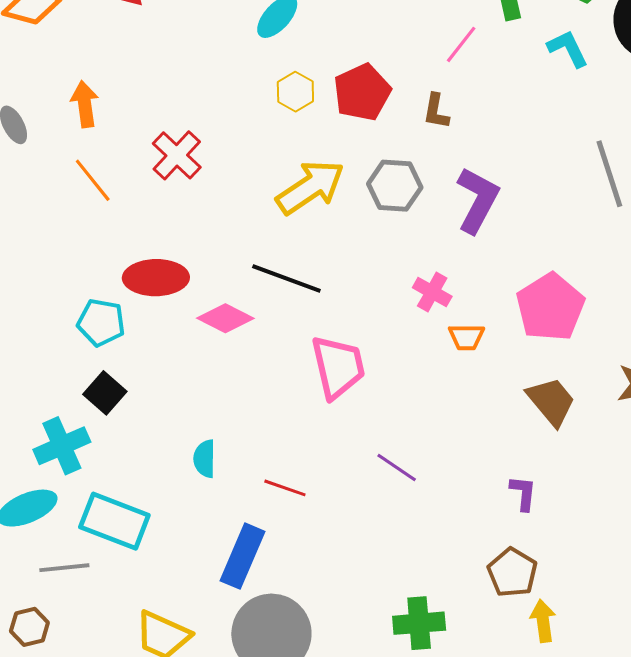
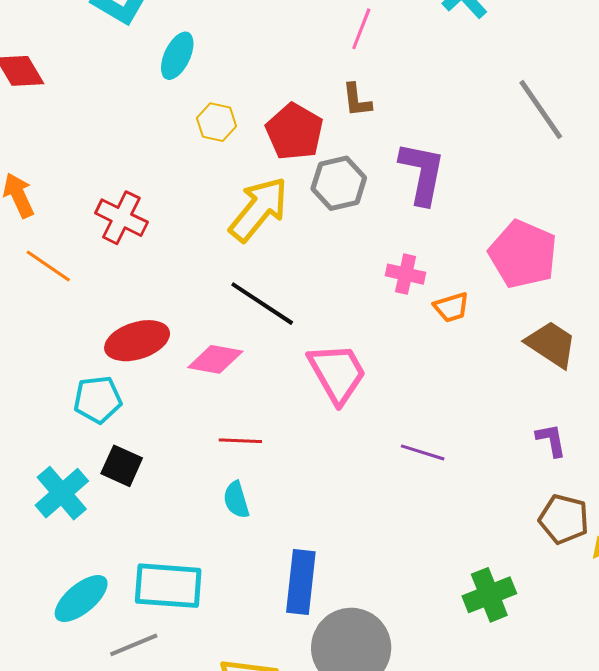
red pentagon: (362, 92) -> (294, 132), moved
black line: (286, 279) -> (262, 304), turned 30
cyan cross: (62, 446) -> (62, 493), moved
red line: (285, 488) -> (240, 441), moved

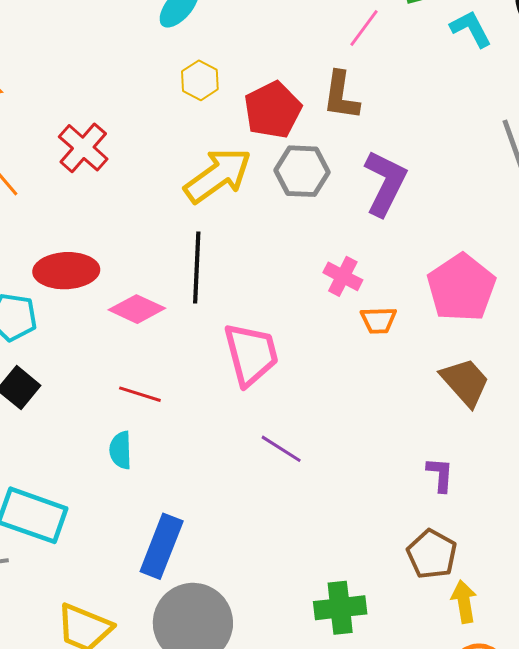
brown L-shape: (357, 100) -> (341, 96), size x1.4
black line: (262, 304) -> (197, 267), turned 44
purple line: (423, 452) -> (281, 449), moved

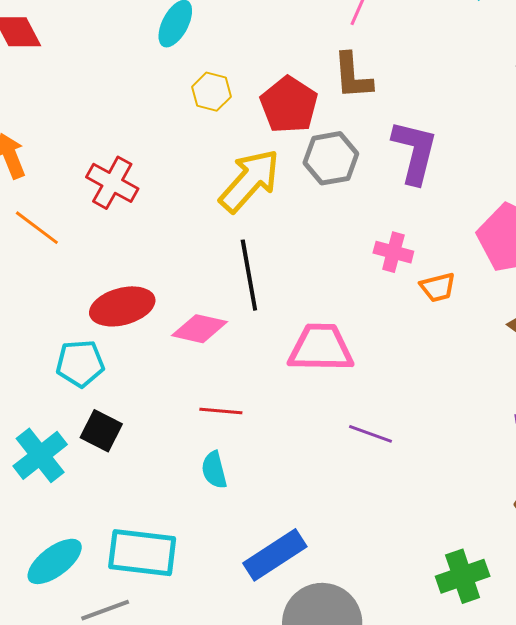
pink trapezoid: (251, 354) -> (321, 348), turned -62
blue rectangle: (162, 546) -> (275, 555), turned 48

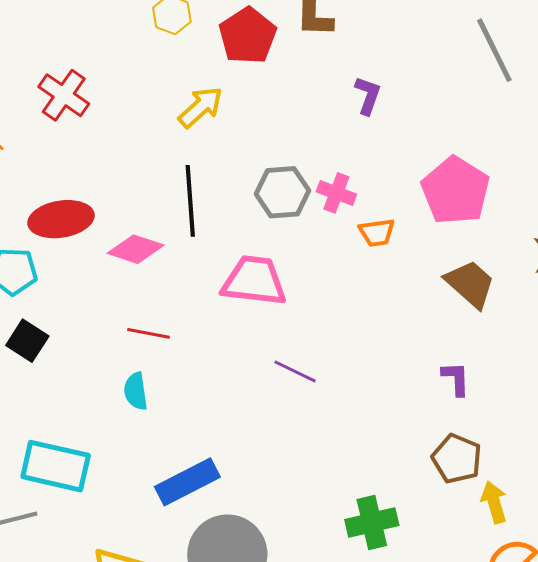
purple L-shape: (415, 152) -> (368, 95), size x0.6
gray hexagon: (331, 158) -> (282, 192), moved
yellow arrow: (250, 181) -> (201, 107), size x0.7

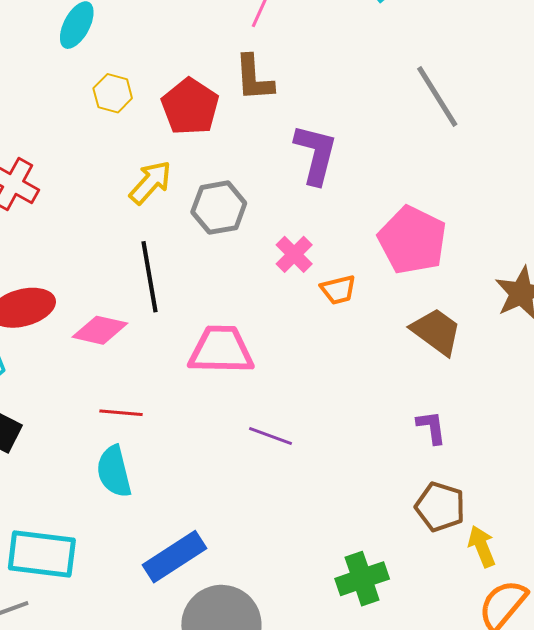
purple L-shape: (368, 95) -> (316, 154), size x1.6
gray hexagon: (282, 192) -> (219, 208), moved
pink cross: (336, 193) -> (294, 254), turned 30
cyan semicircle: (136, 391) -> (114, 472), size x1.4

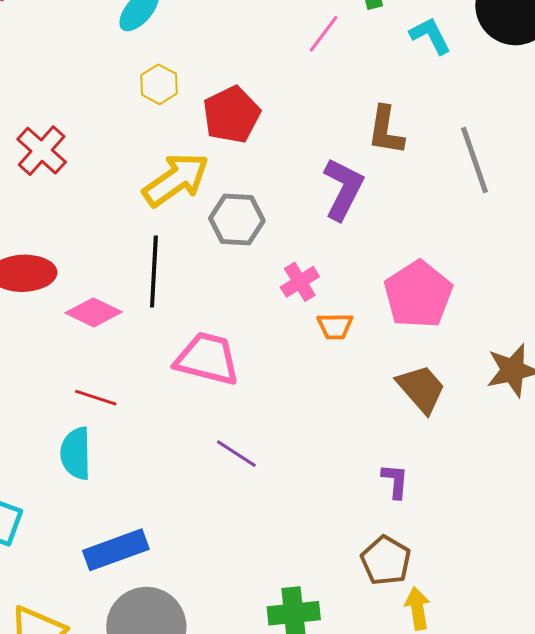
brown L-shape: (254, 78) -> (386, 130), moved
yellow arrow: (150, 182) -> (176, 180), size x1.4

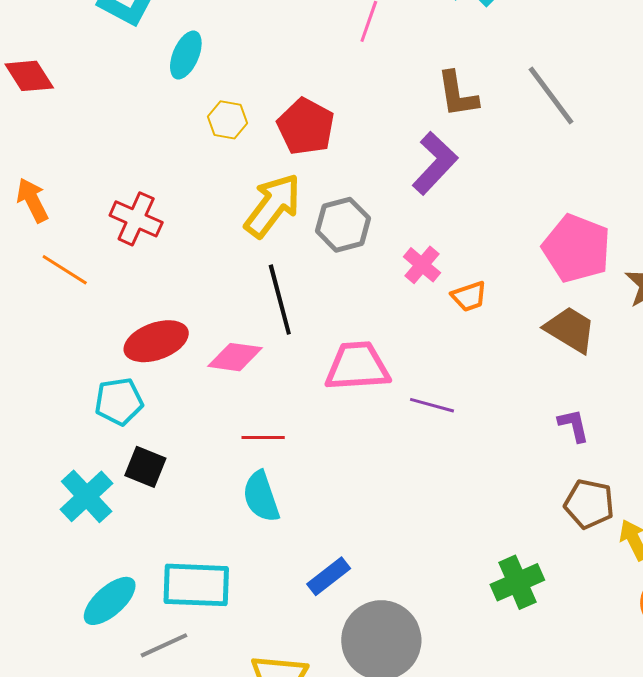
purple L-shape: (343, 189) -> (435, 163), turned 34
pink pentagon: (418, 294) -> (576, 248), moved
purple line: (236, 454) -> (432, 405), moved
blue rectangle: (116, 550) -> (329, 576), size x0.7

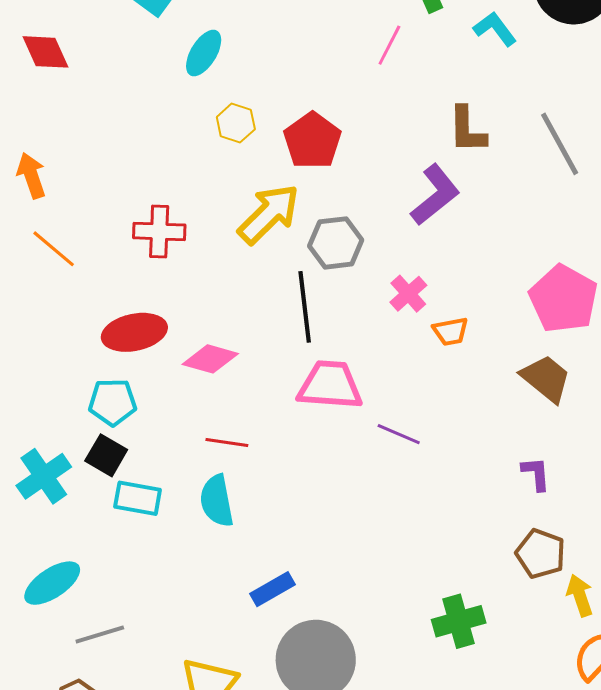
red cross: (136, 219) -> (159, 231), moved, turned -30
black line: (280, 300) -> (305, 307), moved
cyan pentagon: (119, 401) -> (113, 402), moved
cyan rectangle: (196, 585) -> (138, 498), moved, size x0.7

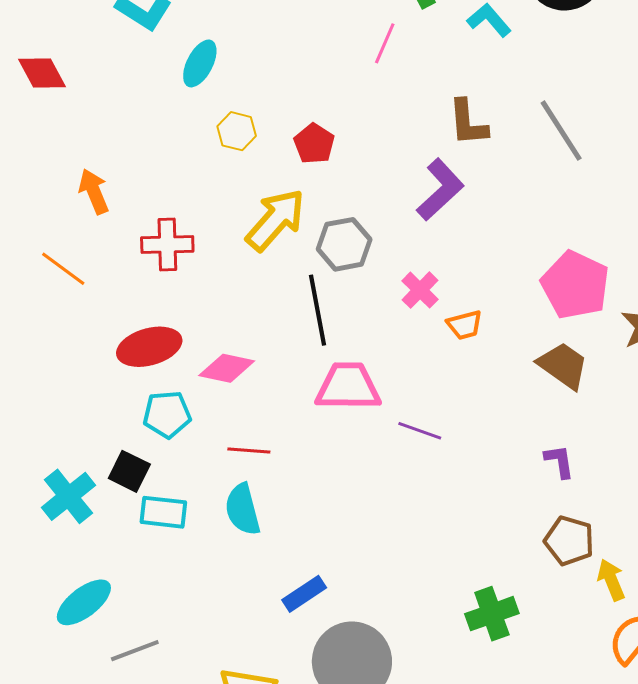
red pentagon: (312, 141) -> (314, 144), size x0.7
orange arrow: (31, 175) -> (94, 191), moved
cyan pentagon: (113, 402) -> (167, 414), moved

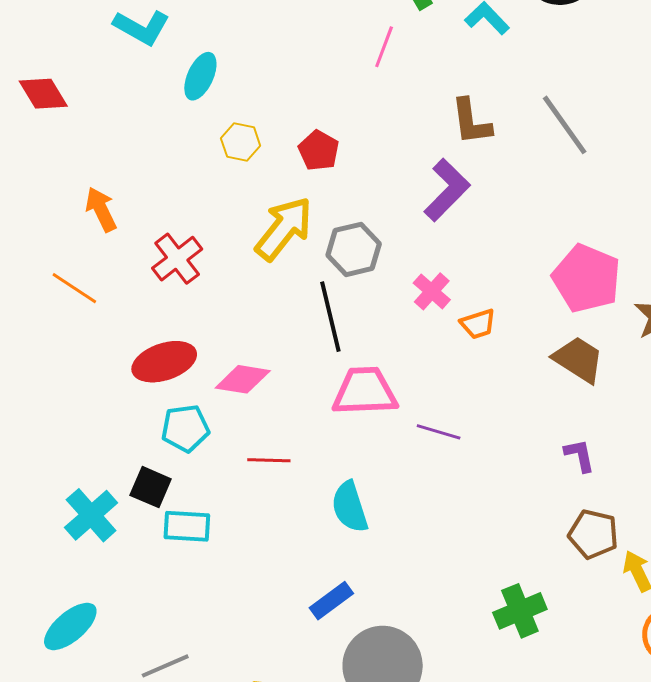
red cross: (167, 245) -> (177, 259), turned -33
cyan semicircle: (243, 509) -> (350, 507), moved
cyan ellipse: (84, 602) -> (70, 626), moved

